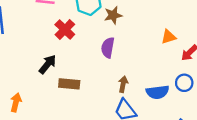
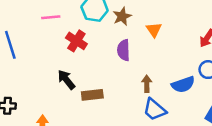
orange triangle: (169, 37) -> (154, 30), moved, turned -35
black arrow: (48, 64) -> (66, 80), turned -66

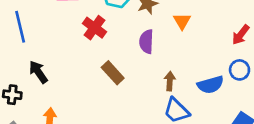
black arrow: (66, 80) -> (38, 72), moved
brown rectangle: (92, 95) -> (113, 73), moved, turned 50

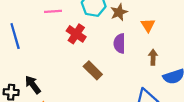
black arrow: (38, 72) -> (33, 85), moved
brown arrow: (170, 81) -> (153, 57), moved

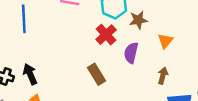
red cross: (76, 34) -> (106, 35), moved

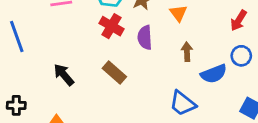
black arrow: (30, 74) -> (64, 75), moved

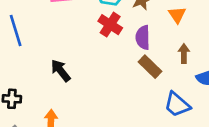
brown rectangle: (114, 72) -> (150, 67), moved

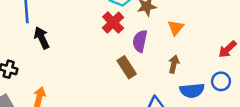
brown rectangle: (150, 67) -> (127, 67), moved
black arrow: (61, 71) -> (42, 38), moved

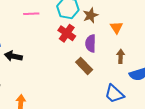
black arrow: (42, 38) -> (13, 56), turned -42

